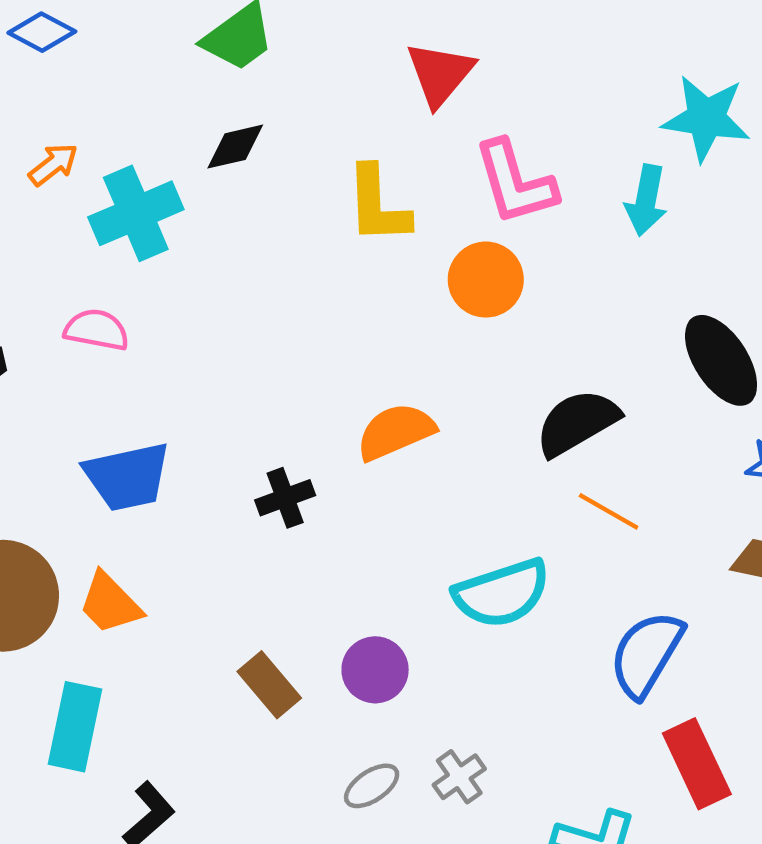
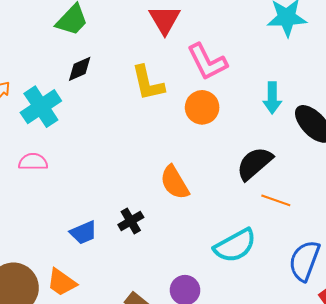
cyan arrow: (646, 200) -> (272, 98), moved
orange semicircle: (396, 432) -> (175, 182), turned -87
blue trapezoid: (127, 477) -> (83, 233), moved, size x0.7

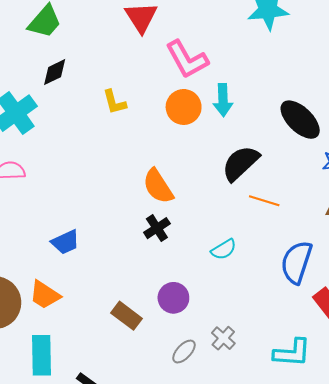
yellow L-shape: (148, 83) -> (114, 102), moved, size x0.7
cyan arrow: (272, 98) -> (223, 100), moved
black cross: (131, 221) -> (157, 228), moved
cyan semicircle: (235, 246) -> (224, 249), size x0.6

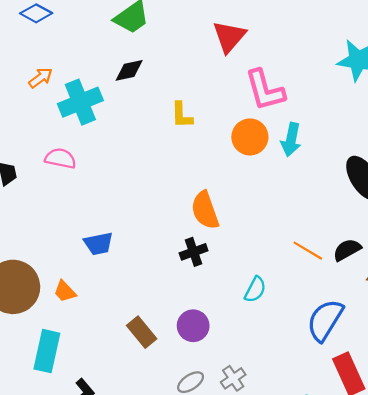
black semicircle: (241, 163) -> (347, 250), moved, size x0.7
cyan semicircle: (224, 249) -> (255, 290), turned -45
orange trapezoid: (45, 295) -> (65, 291), size x0.7

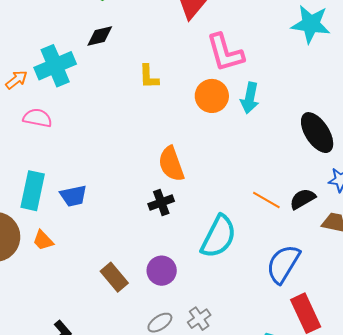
orange arrow: (41, 78) -> (16, 80), moved
cyan semicircle: (255, 290) -> (218, 237), size x1.8
cyan rectangle: (47, 351) -> (33, 191), moved

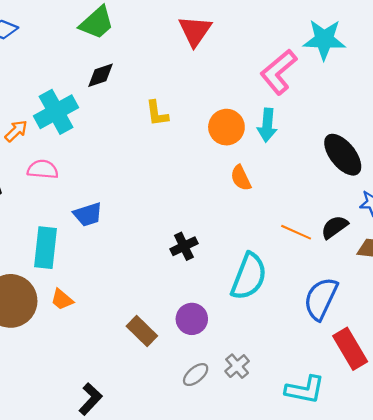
pink L-shape: (225, 53) -> (279, 72), moved, turned 72
orange semicircle: (171, 164) -> (241, 178), moved, size x0.7
blue trapezoid: (73, 196) -> (88, 214), moved

